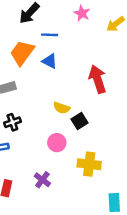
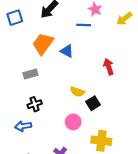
blue line: (50, 35) -> (84, 25), moved
red arrow: (98, 79) -> (109, 67), size x0.7

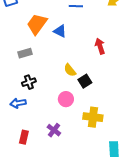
yellow semicircle: (77, 92) -> (70, 70), turned 32

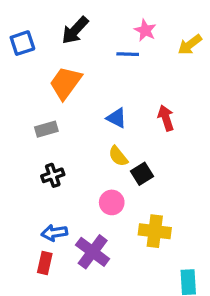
blue triangle: (60, 31) -> (117, 118), moved
blue arrow: (18, 103) -> (54, 233), moved
purple cross: (54, 130) -> (93, 252), size x1.5

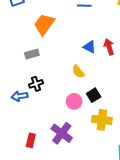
blue triangle: (117, 118) -> (89, 47), moved
black square: (142, 174) -> (94, 95), moved
blue arrow: (54, 233) -> (20, 96), moved

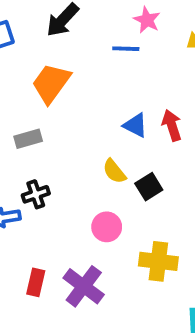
black square: (94, 95) -> (149, 187), moved
red rectangle: (31, 140) -> (36, 282), moved

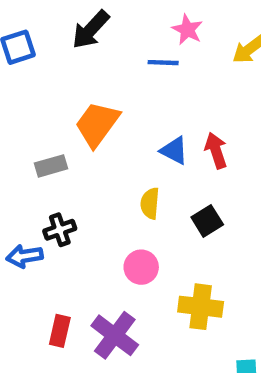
orange trapezoid: (51, 83) -> (97, 124), moved
yellow semicircle: (114, 171) -> (150, 203), turned 44
black square: (149, 187) -> (207, 221), moved

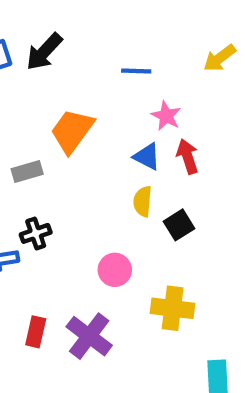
black arrow: (91, 30) -> (44, 52), moved
pink star: (187, 30) -> (166, 116), moved
yellow semicircle: (150, 203) -> (143, 201), moved

